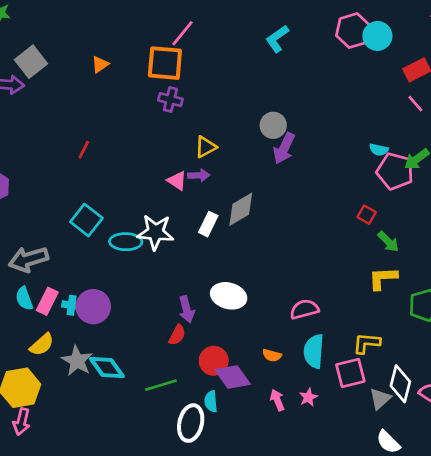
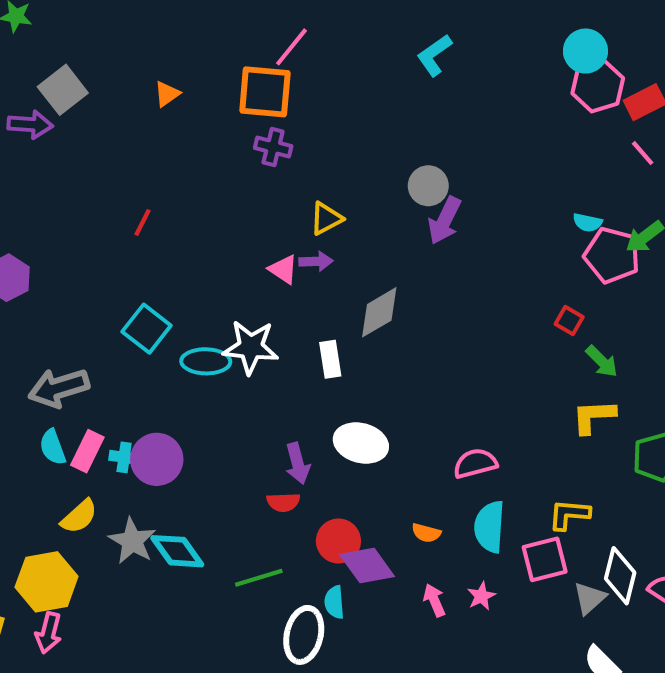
pink hexagon: (353, 31) -> (598, 86), moved
white rectangle: (208, 224) -> (330, 359), moved, turned -35
red semicircle: (177, 335) -> (283, 502), turned 60

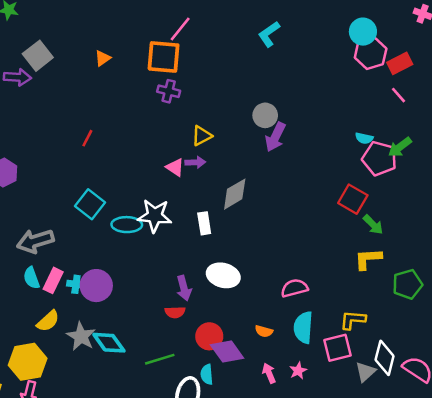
red square: (569, 321) -> (353, 199), size x1.6

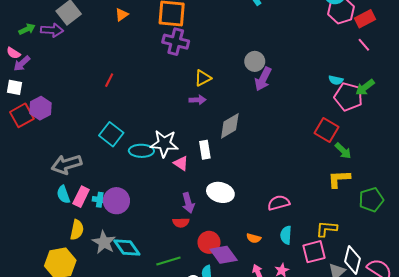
purple cross: (169, 91) -> (176, 42), size x1.4
pink triangle: (175, 167) -> (181, 163), moved
yellow semicircle: (48, 321) -> (77, 230), turned -36
cyan semicircle: (303, 327) -> (286, 235), size x0.7

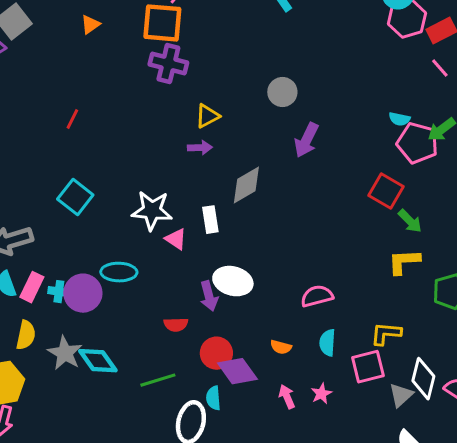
purple arrow: (263, 79) -> (306, 140), moved
cyan ellipse: (141, 151) -> (119, 272), moved
purple arrow: (188, 203) -> (209, 296), moved

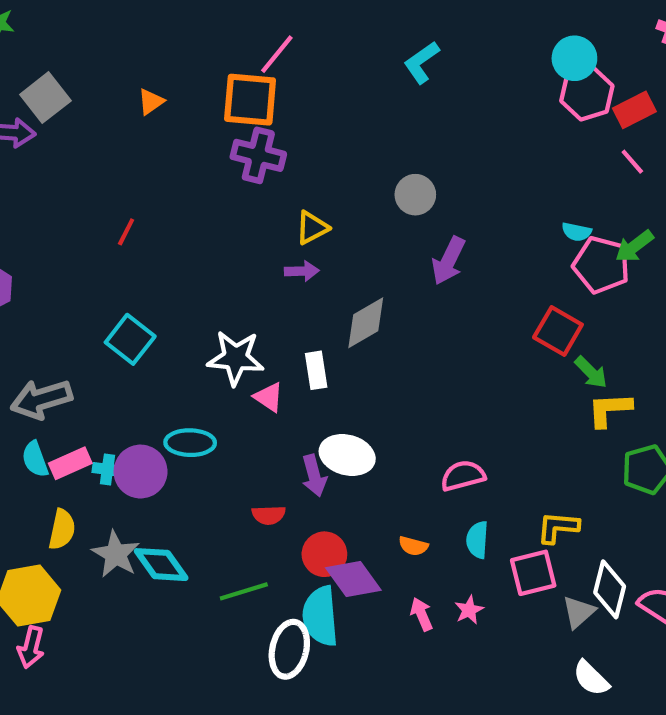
yellow L-shape: (404, 262) -> (610, 410), moved
pink rectangle: (32, 287) -> (70, 463), turned 40
cyan semicircle: (213, 398) -> (320, 616), size x1.8

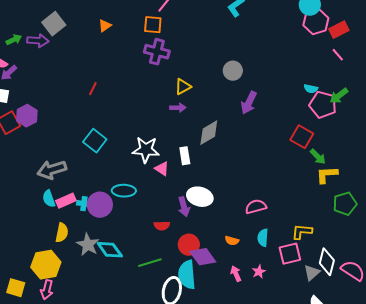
orange square: (250, 100) -> (153, 25), size x0.7

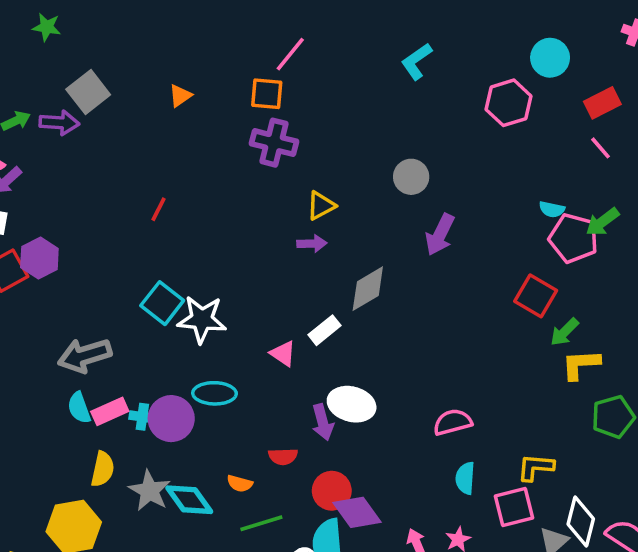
pink hexagon: (316, 22) -> (509, 103), moved
white star: (146, 150) -> (202, 319), moved
white rectangle: (185, 156) -> (325, 330), turned 60
green arrow: (318, 157) -> (564, 332), turned 90
orange semicircle: (232, 241) -> (240, 484), moved

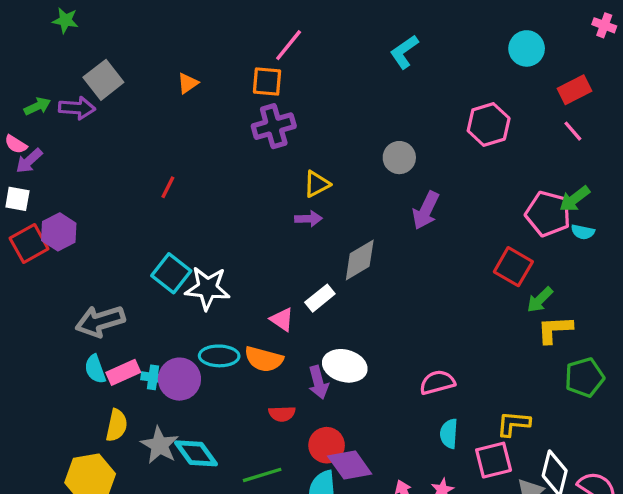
pink hexagon: (509, 103) -> (489, 124), moved
purple cross: (274, 143) -> (274, 126), turned -30
cyan semicircle: (552, 209) -> (583, 232), moved
orange semicircle: (240, 484) -> (264, 359), moved, size x1.6

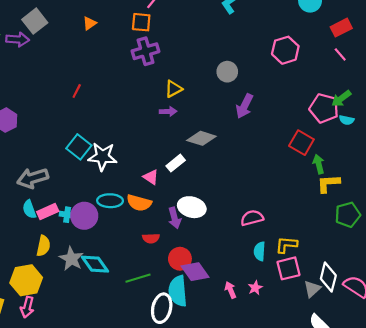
gray diamond: (360, 260) -> (201, 138), turned 48
green arrow: (540, 300) -> (319, 164), turned 120
yellow L-shape: (513, 424) -> (286, 245), moved

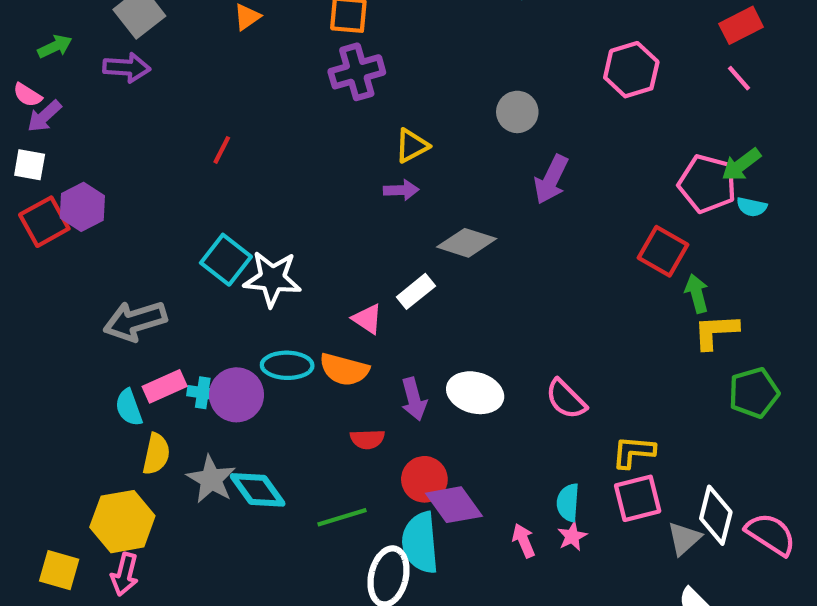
purple arrow: (18, 39) -> (127, 68), moved
white ellipse: (192, 207) -> (475, 393), moved
cyan semicircle: (29, 209) -> (129, 408), moved
pink semicircle: (252, 218) -> (566, 399), turned -120
cyan semicircle: (260, 251) -> (568, 503), moved

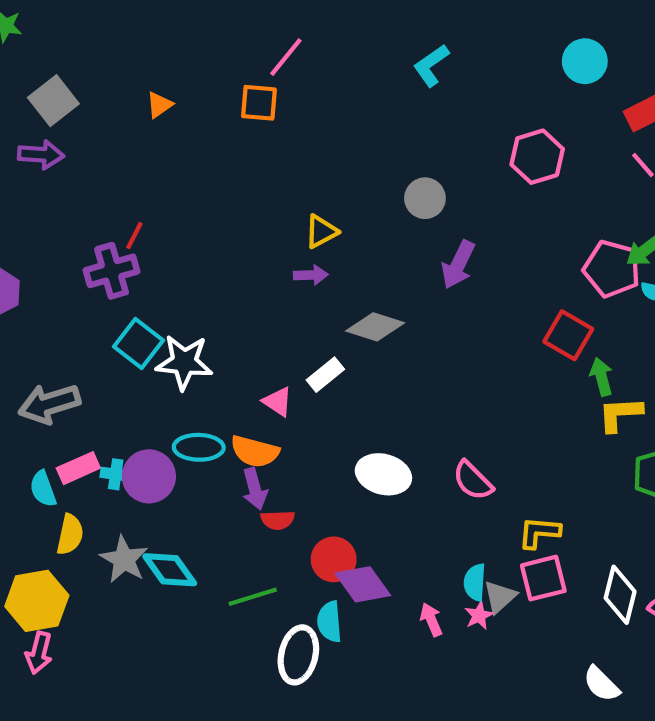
purple cross: (357, 72) -> (112, 271), moved
purple arrow: (414, 399) -> (255, 489), moved
gray triangle: (684, 538) -> (500, 597), moved
cyan semicircle: (420, 543) -> (329, 622), size x0.7

